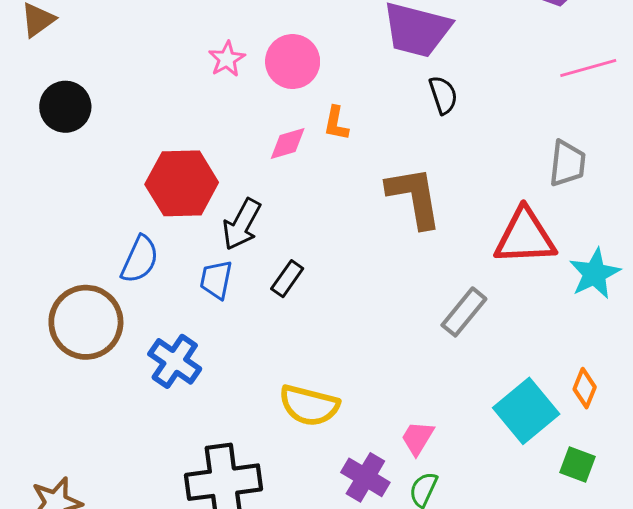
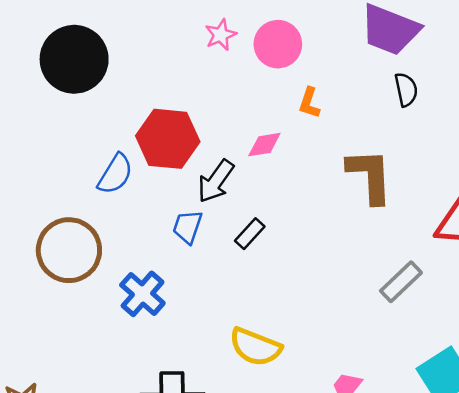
black circle: (65, 107) -> (74, 59), size x1.5
pink diamond: (288, 143) -> (264, 145), moved
blue semicircle: (140, 259) -> (115, 174), moved

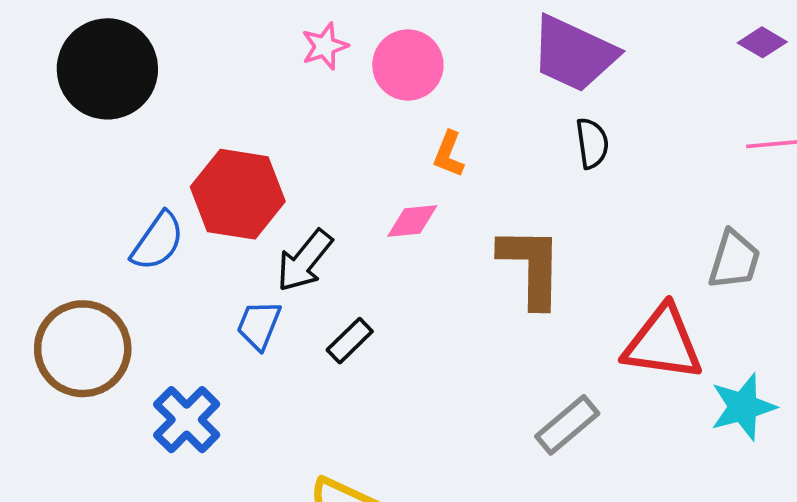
pink diamond: (264, 145) -> (412, 221), moved

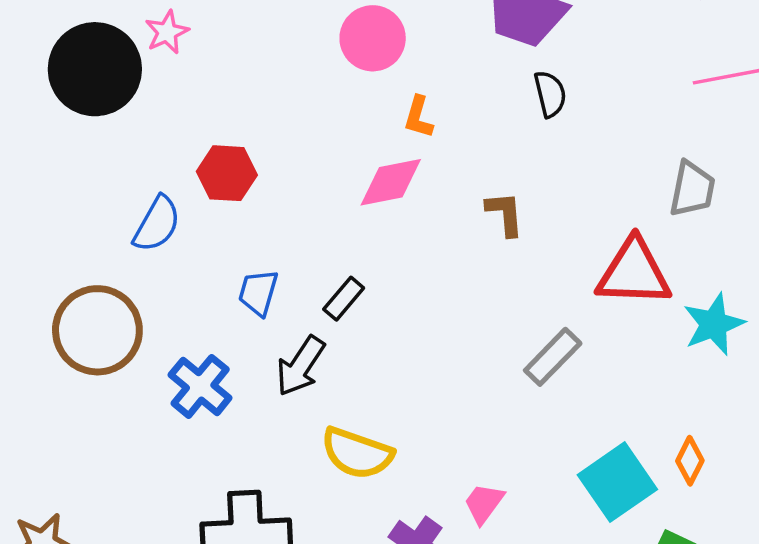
pink star: (325, 46) -> (167, 32), moved
red hexagon: (238, 194) -> (227, 173), size x0.7
pink diamond: (412, 221) -> (391, 182), size x1.4
black arrow: (305, 261) -> (300, 366), moved
brown L-shape: (531, 267) -> (505, 214), size x0.6

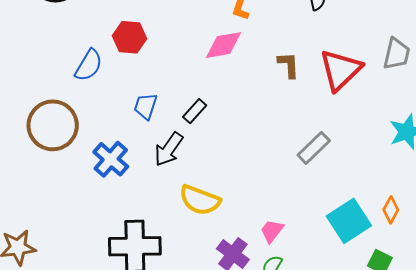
red triangle: (634, 273) -> (341, 70), moved, turned -48

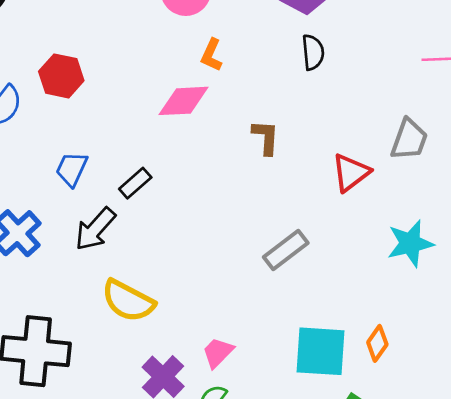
red triangle: (341, 70) -> (351, 173), moved, size x0.7
cyan square: (349, 221) -> (320, 351), turned 30

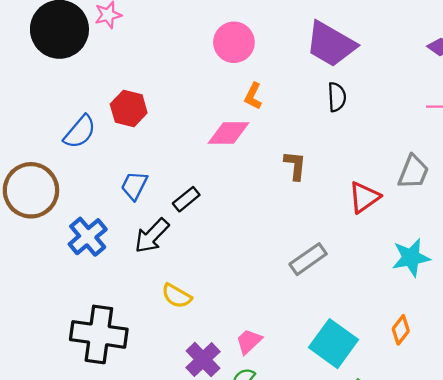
yellow semicircle: (128, 301) -> (177, 296), size x0.7
orange diamond: (377, 343) -> (401, 330), moved
cyan square: (320, 351) -> (333, 344), turned 30

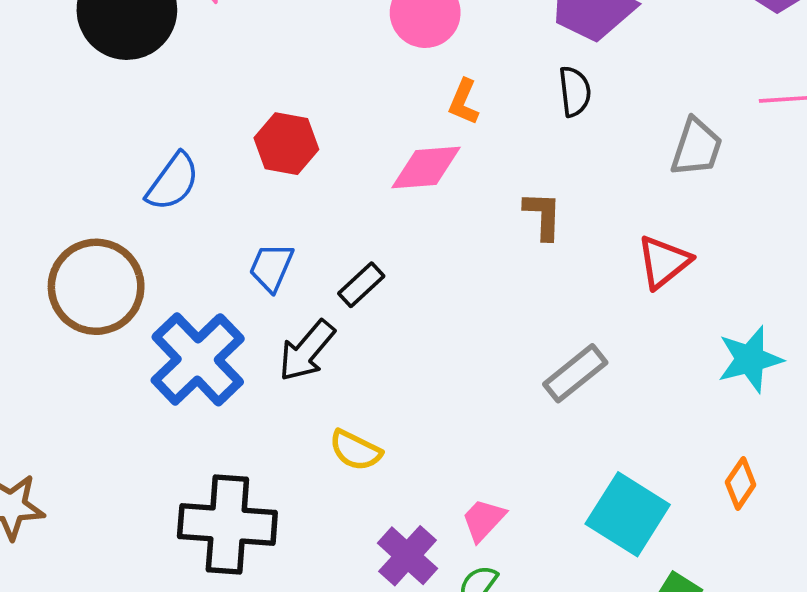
black semicircle: (337, 97) -> (575, 91), moved
red hexagon: (129, 109) -> (286, 144), moved
gray trapezoid: (413, 172) -> (697, 147), moved
blue cross: (88, 237) -> (198, 359), size x1.4

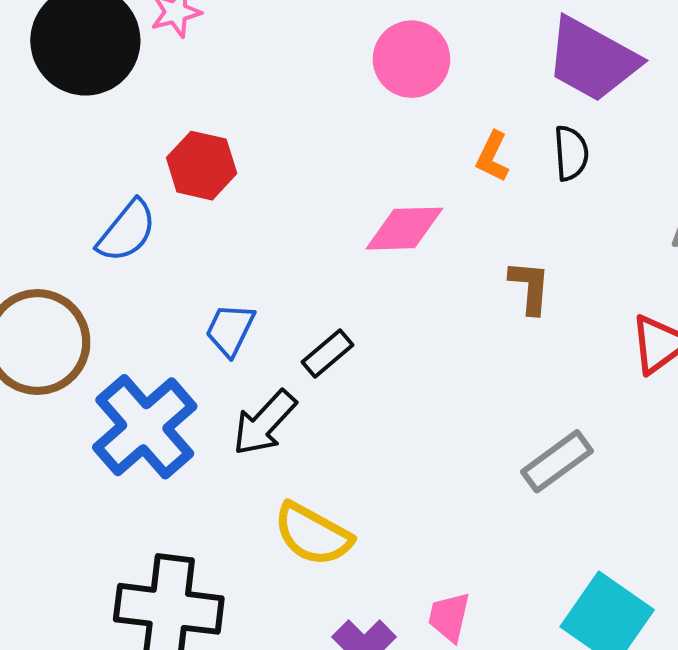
orange L-shape: (464, 102) -> (492, 157), moved
red hexagon: (286, 144) -> (202, 166), moved
yellow semicircle: (355, 450) -> (313, 534), size x1.4
pink trapezoid: (483, 520) -> (449, 617), turned -33

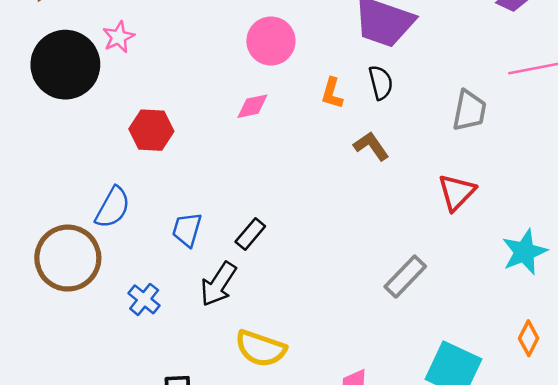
pink diamond: (404, 229) -> (252, 106), moved, size x0.7
blue semicircle: (127, 231) -> (113, 208), moved
brown L-shape: (530, 287) -> (371, 146), moved, turned -30
blue cross: (145, 427) -> (144, 299), size x0.5

